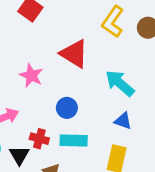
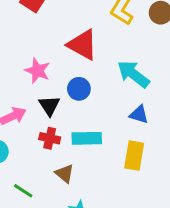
blue circle: (67, 108) -> (79, 89), moved
black triangle: (19, 155) -> (49, 106), moved

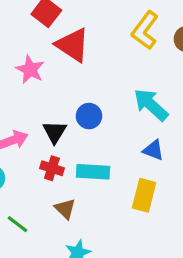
red triangle: (83, 45) -> (73, 45), moved
pink star: (37, 71) -> (30, 69), moved

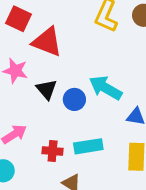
cyan arrow: (151, 105) -> (106, 88), moved
black triangle: (55, 132) -> (47, 89), moved

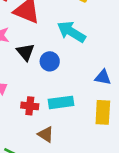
cyan arrow: (106, 88) -> (71, 32), moved

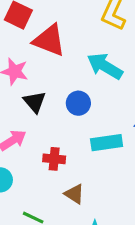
black triangle: (26, 52) -> (35, 102), moved
cyan rectangle: (61, 102) -> (107, 143), moved

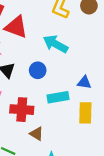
red cross: (54, 159) -> (22, 110), size x1.5

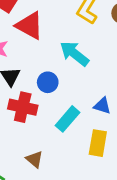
cyan rectangle: (58, 97) -> (68, 119), turned -48
red cross: (22, 110) -> (23, 107), moved

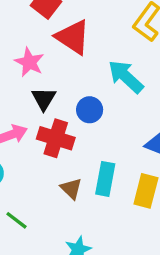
cyan rectangle: (68, 119) -> (105, 179), moved, turned -35
brown triangle: (35, 159) -> (71, 189), moved

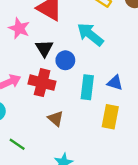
black triangle: (44, 99) -> (44, 48), moved
cyan rectangle: (105, 179) -> (87, 87), moved

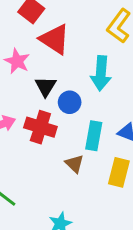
cyan arrow: (90, 34) -> (101, 73), turned -128
brown triangle: (56, 119) -> (74, 164), moved

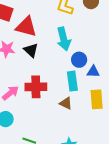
black triangle: (46, 87) -> (31, 50), moved
blue circle: (70, 102) -> (79, 60), moved

